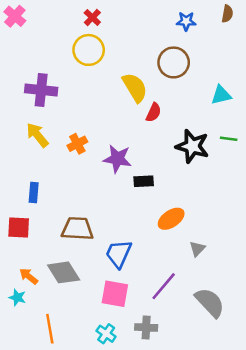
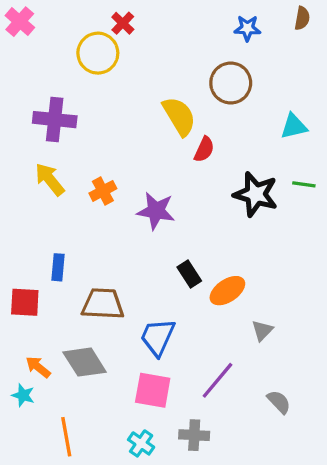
yellow circle: (89, 50) -> (98, 53), moved
black rectangle: (144, 181) -> (189, 274), moved, turned 60
blue rectangle: (34, 192) -> (58, 267), moved
gray semicircle: (210, 302) -> (279, 402), size x0.6

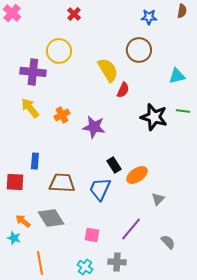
yellow circle: (98, 53) -> (59, 51), moved
blue trapezoid: (158, 337) -> (100, 189), moved
pink square: (153, 390) -> (92, 235), size x0.7

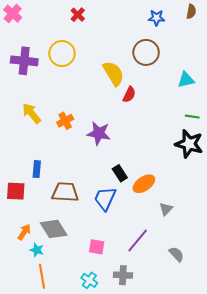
purple cross: (33, 72) -> (24, 61), moved
black star: (154, 117) -> (189, 144), moved
orange arrow: (23, 221) -> (24, 232), turned 84
cyan star: (14, 238) -> (37, 250), moved

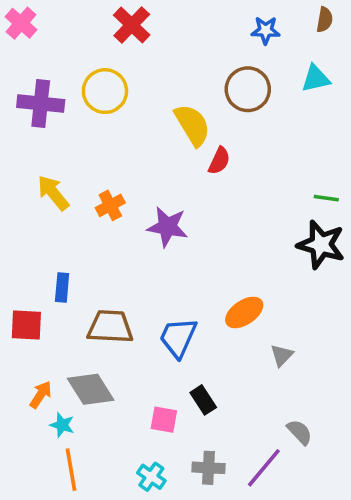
red cross: (78, 15) -> (132, 25), size x1.5
cyan triangle: (186, 80) -> (316, 79), moved
black rectangle: (120, 173) -> (203, 400), moved
purple line: (138, 240) -> (264, 468), moved

